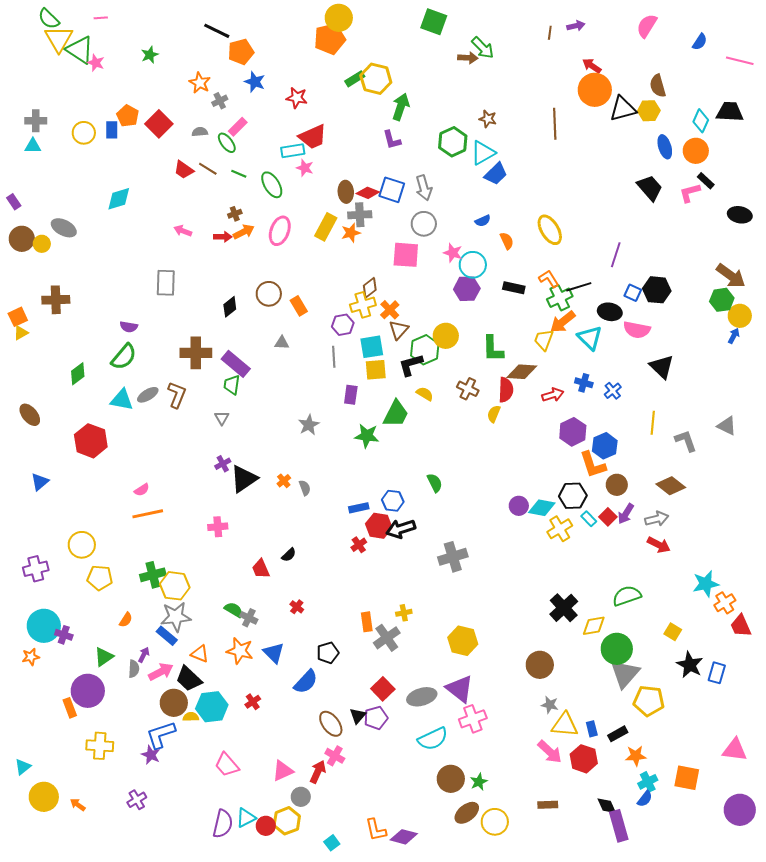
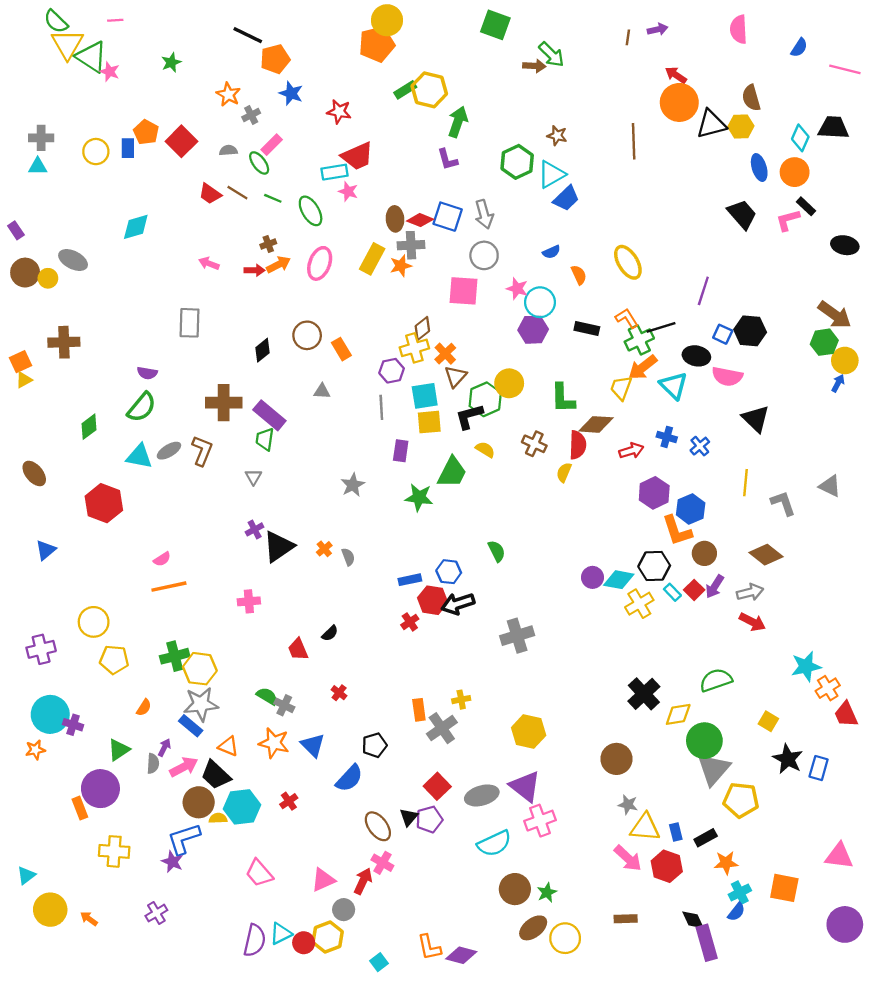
pink semicircle: (647, 26) -> (739, 29), turned -35

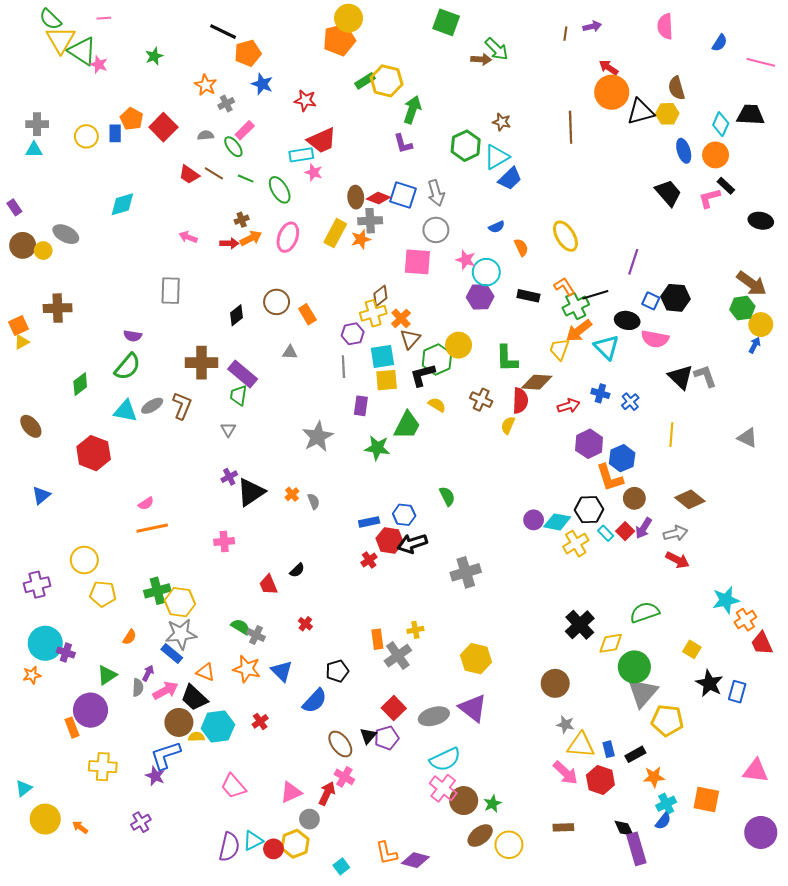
gray star: (353, 485) -> (318, 437), size x1.4
gray L-shape: (783, 503) -> (705, 376), moved
pink cross: (540, 821) -> (443, 788), moved, turned -32

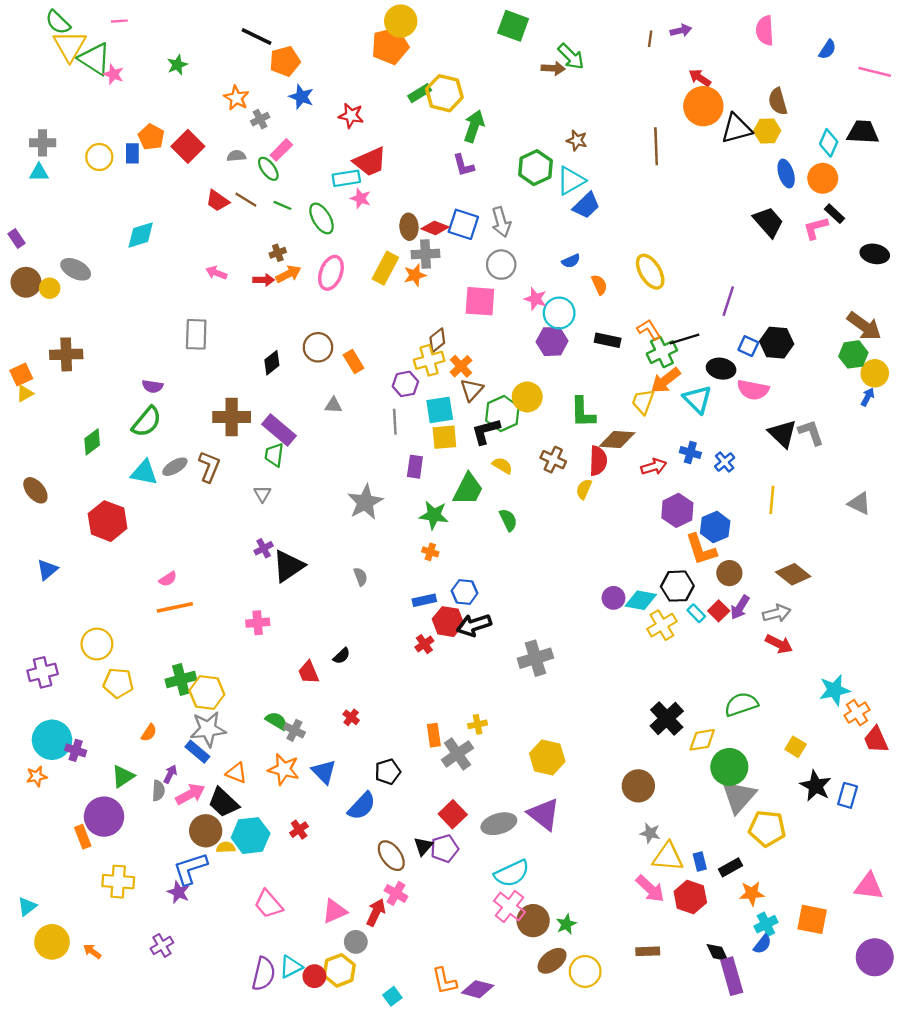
orange cross: (292, 494) -> (430, 552), moved, turned -32
green semicircle: (447, 496) -> (508, 520), moved

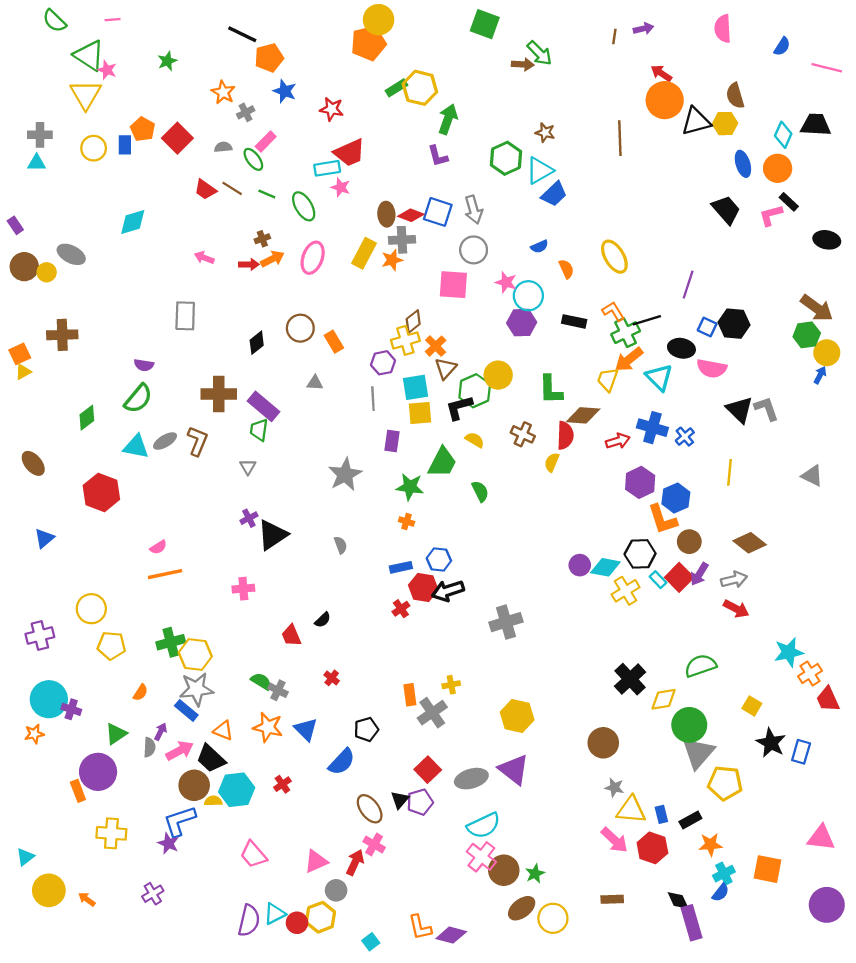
yellow triangle: (70, 46) -> (86, 95), moved
blue cross: (690, 453) -> (652, 428), size x1.5
red square: (719, 611) -> (679, 577), size x1.4

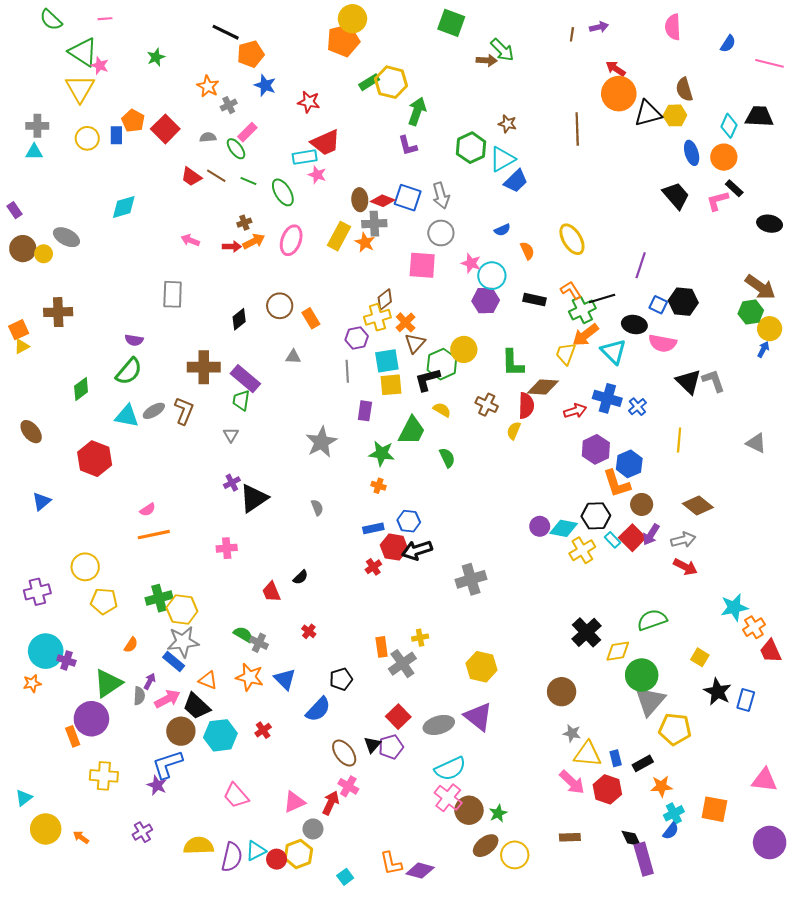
orange star: (392, 260) -> (365, 242), turned -30
green triangle: (116, 734) -> (108, 683), size x1.4
yellow semicircle: (213, 801) -> (199, 846), moved, size x1.8

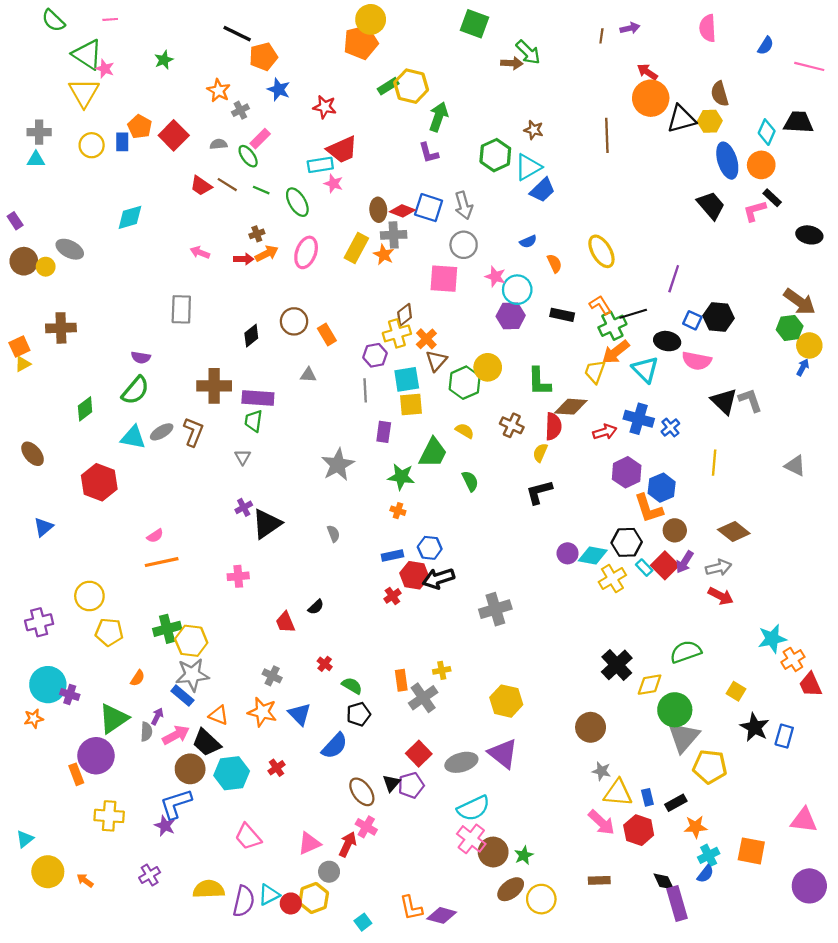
blue ellipse: (692, 153) -> (727, 161), size x1.4
purple rectangle: (245, 379) -> (258, 398), turned -36
black L-shape: (427, 380) -> (539, 492), moved
green semicircle: (243, 634) -> (352, 686), moved

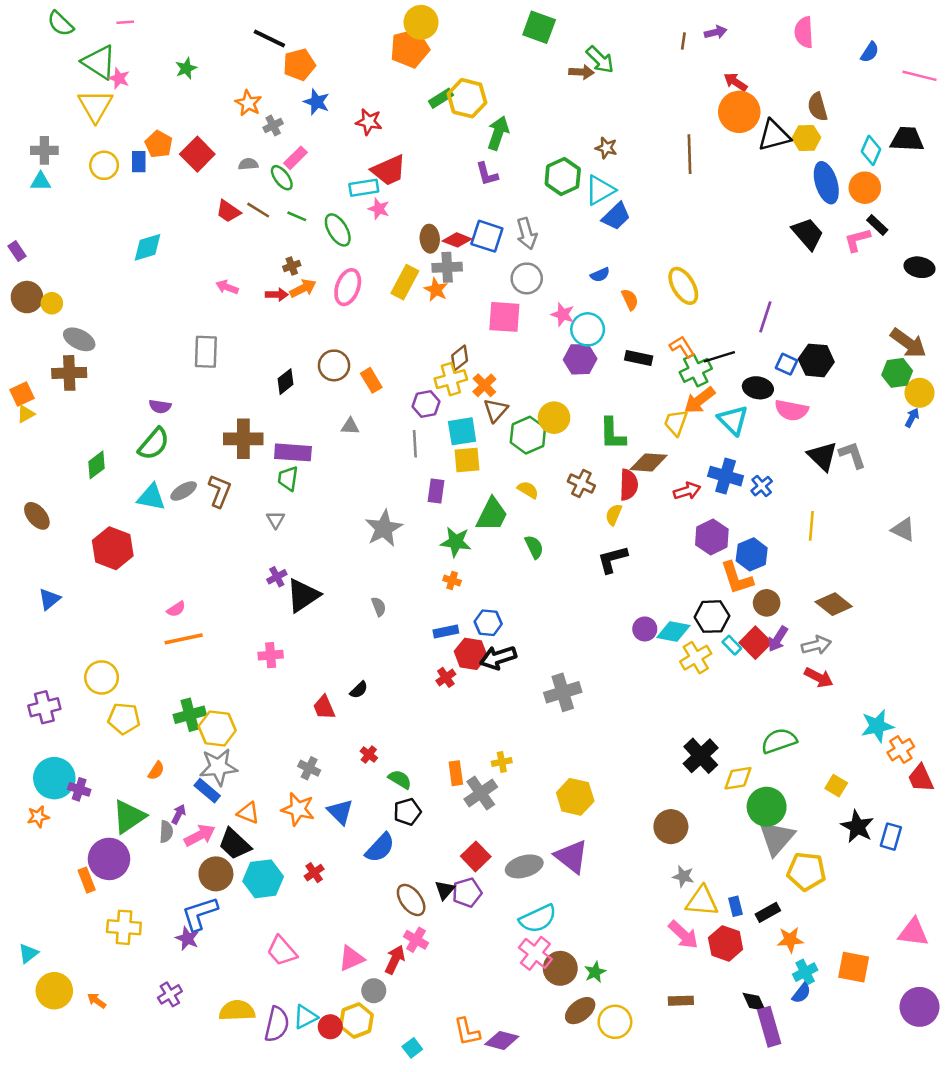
gray ellipse: (70, 249) -> (79, 339), moved

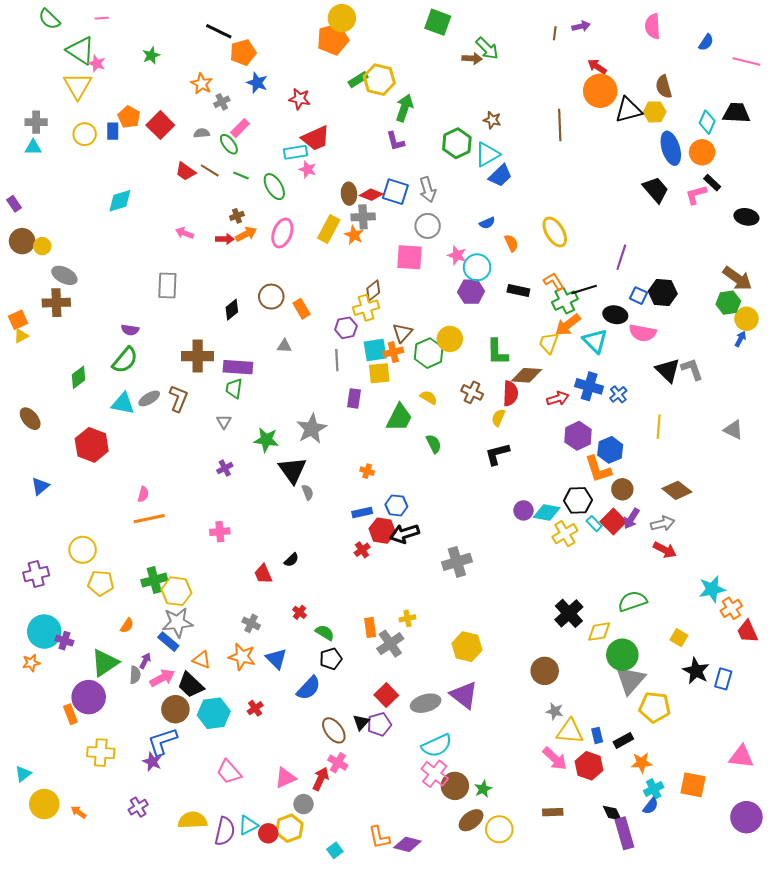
orange cross: (484, 385) -> (393, 352), moved, turned 30
green star: (456, 542) -> (266, 440), moved
black triangle: (303, 595) -> (292, 470), moved, turned -32
pink semicircle: (176, 609) -> (143, 494), turned -42

